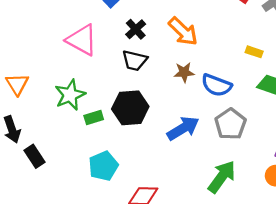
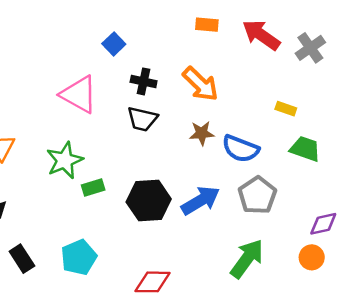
black cross: (136, 29) -> (144, 81), turned -36
black hexagon: (130, 108) -> (149, 200), moved
black rectangle: (34, 156) -> (22, 259), moved
cyan pentagon: (103, 166) -> (79, 257), moved

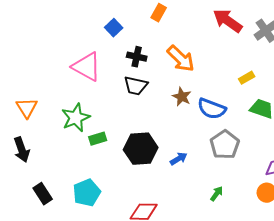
orange rectangle: (207, 25) -> (159, 13), moved, turned -66
yellow rectangle: (286, 109) -> (247, 78), turned -49
brown star: (202, 133) -> (182, 97), turned 30
blue arrow: (200, 200) -> (179, 159), moved, size x0.6
green arrow: (247, 259) -> (217, 194), size x0.5

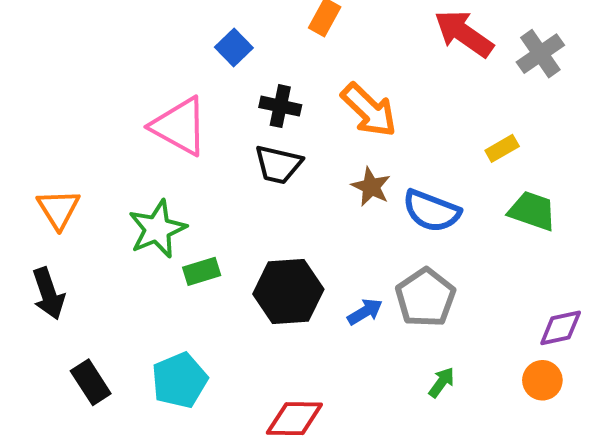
gray pentagon: (225, 145) -> (425, 298), moved

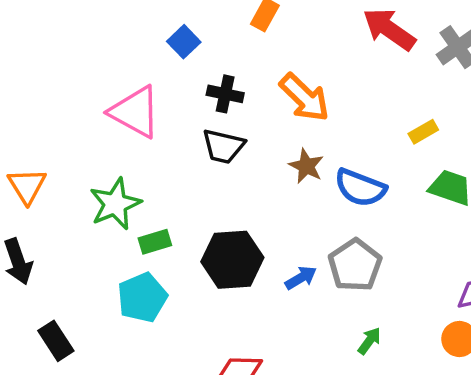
cyan pentagon: (179, 380) -> (142, 298), moved

